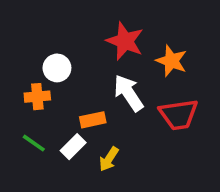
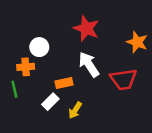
orange star: (171, 61) -> (137, 42), moved
green line: (34, 143) -> (14, 89), moved, turned 42

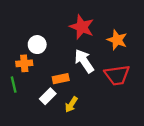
orange star: (137, 42) -> (117, 40), moved

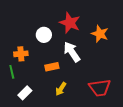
white circle: (37, 45) -> (44, 35), moved
red trapezoid: (117, 75) -> (100, 88), moved
white rectangle: (48, 96) -> (25, 93), moved

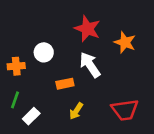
white circle: (44, 35) -> (44, 52), moved
orange cross: (21, 54) -> (16, 66), moved
green line: (12, 72) -> (15, 100), moved, turned 32

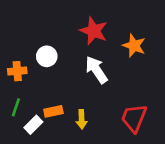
orange rectangle: (65, 84) -> (53, 111), moved
red trapezoid: (125, 110) -> (134, 118), turned 120
yellow arrow: (76, 111) -> (82, 119), turned -35

